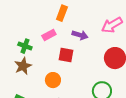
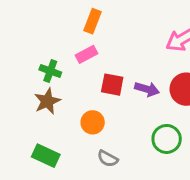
orange rectangle: (62, 13) -> (93, 21), moved
purple arrow: (80, 35) -> (147, 89), moved

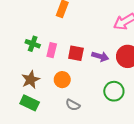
pink rectangle: (87, 54) -> (52, 50), moved, turned -48
brown star: (47, 101) -> (31, 80), moved

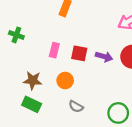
green cross: (33, 44) -> (16, 35), moved
brown star: (31, 80) -> (33, 80), turned 30
green circle: (114, 91) -> (118, 113), moved

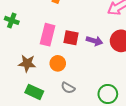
pink rectangle: (54, 50) -> (48, 35), size x1.5
green rectangle: (32, 104) -> (34, 92), moved

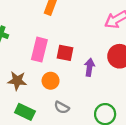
purple arrow: (95, 41) -> (89, 67), moved, turned -98

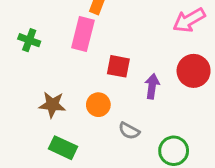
pink rectangle: (39, 50) -> (83, 34), moved
gray semicircle: (62, 107) -> (129, 131), moved

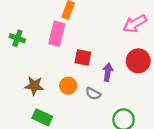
gray semicircle: (129, 131) -> (93, 94), moved

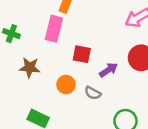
purple arrow: (108, 72) -> (108, 70), turned 48
brown star: (34, 86) -> (30, 68), moved

